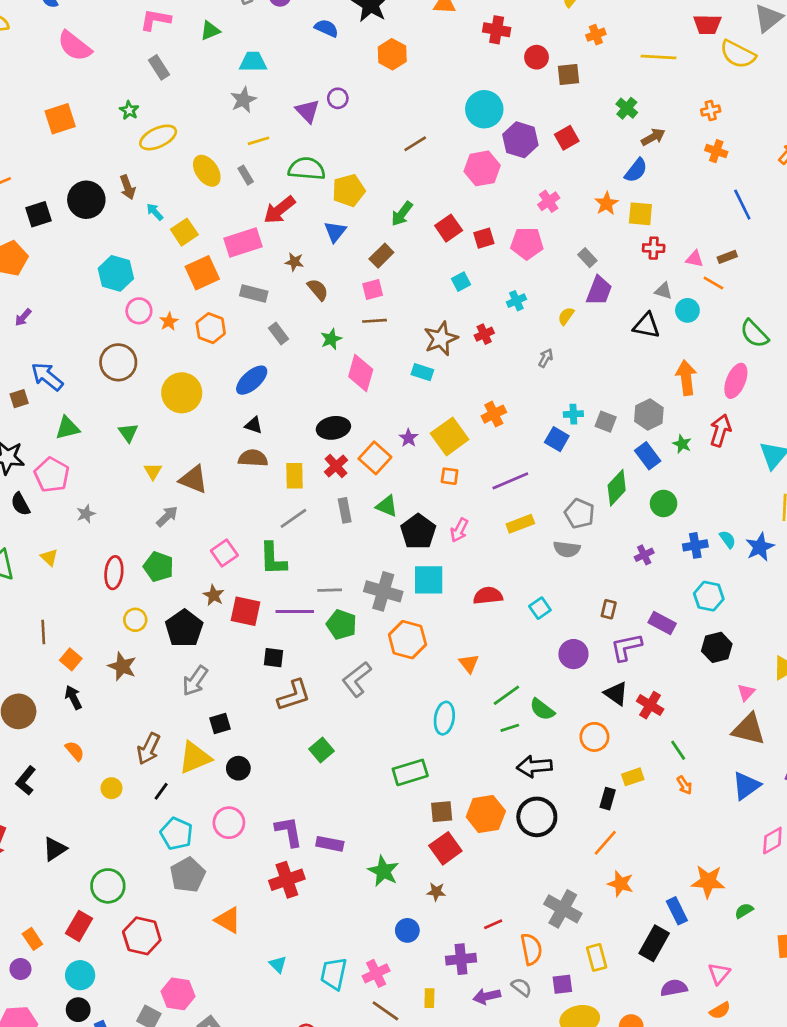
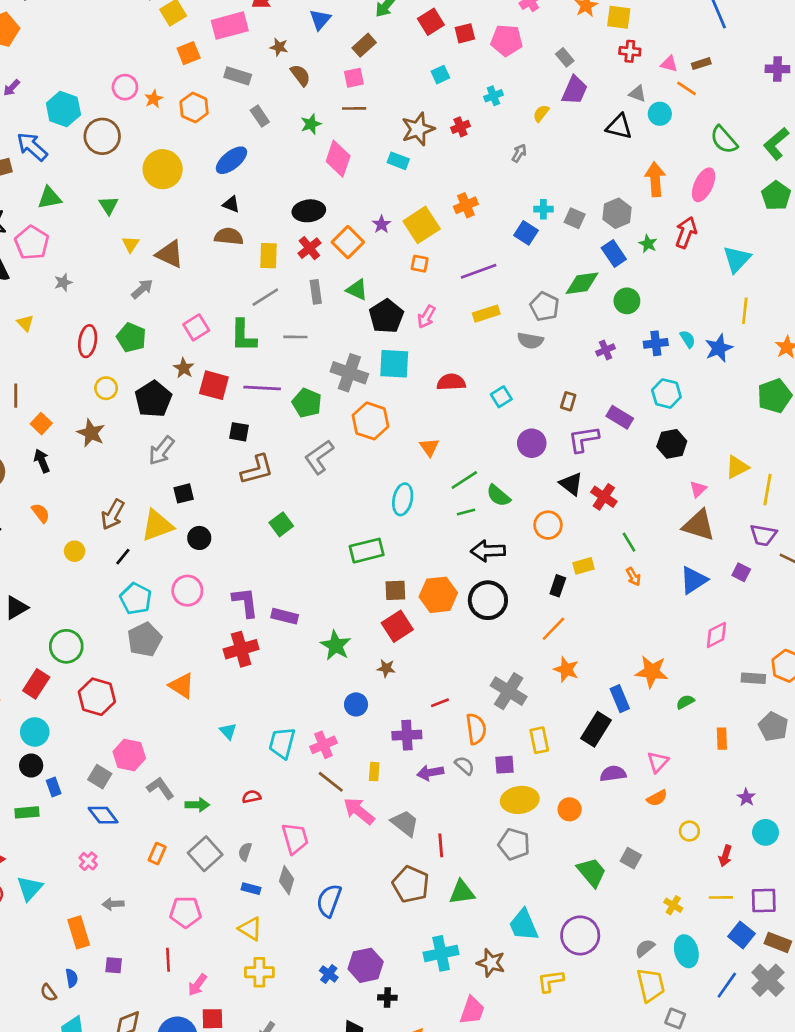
cyan hexagon: (116, 273) -> (63, 109), moved
orange square: (202, 273) -> (189, 53), size x0.7
green diamond: (617, 488) -> (582, 283), turned 36
gray line: (330, 590) -> (295, 337), moved

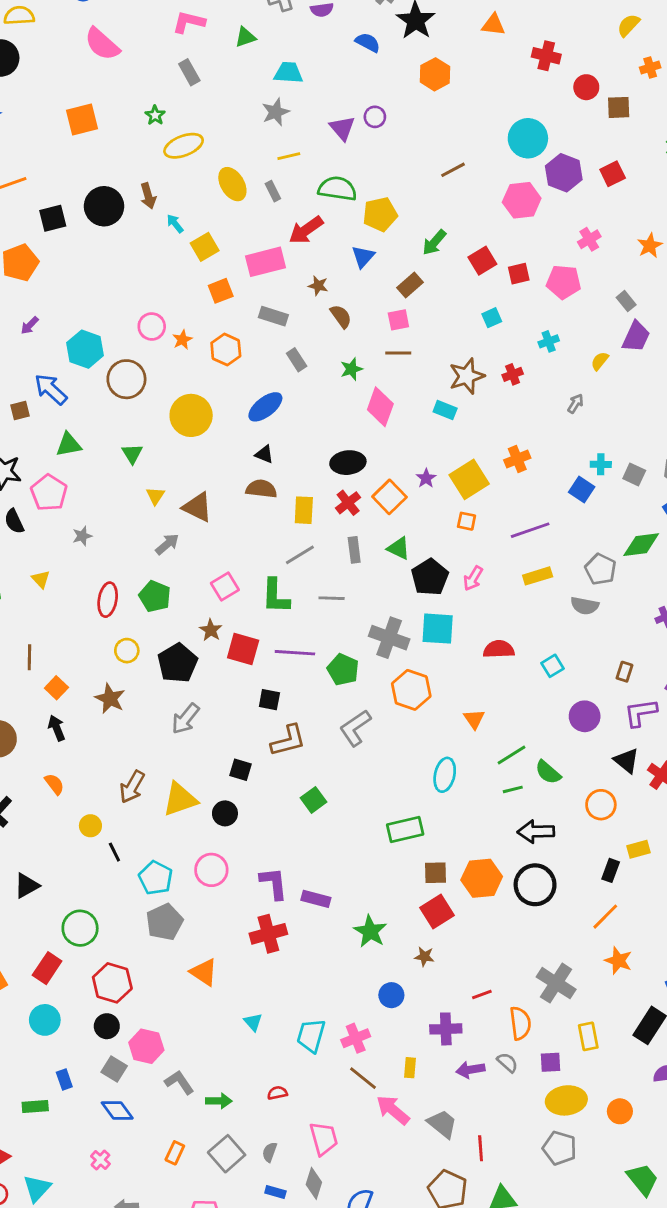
black square: (184, 493) -> (241, 770), moved, turned 30
black line: (123, 557) -> (114, 852), moved, turned -66
black circle: (31, 766) -> (107, 1026), moved

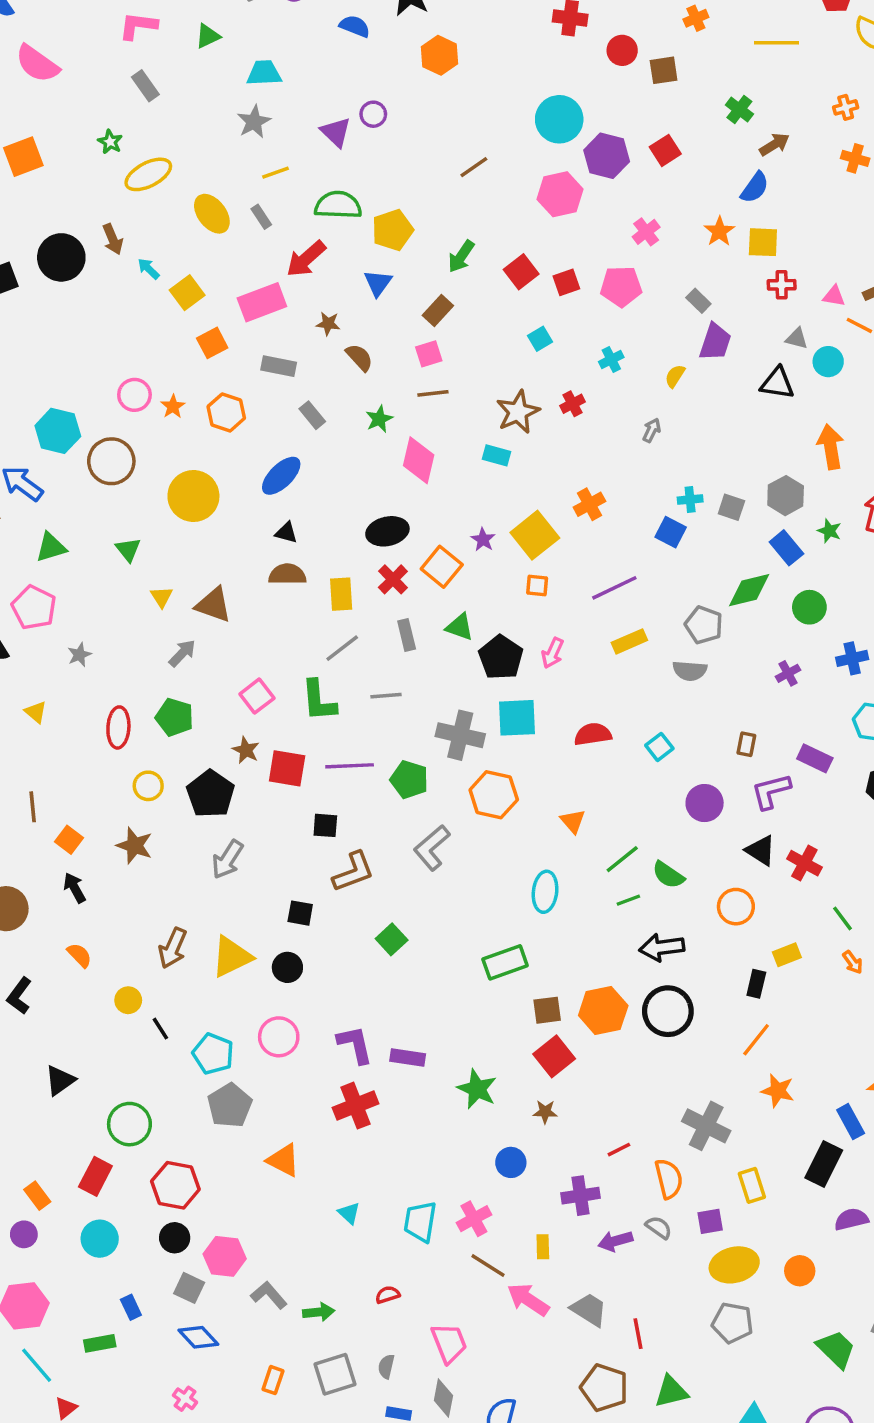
gray square: (227, 1154) -> (335, 1374), turned 30

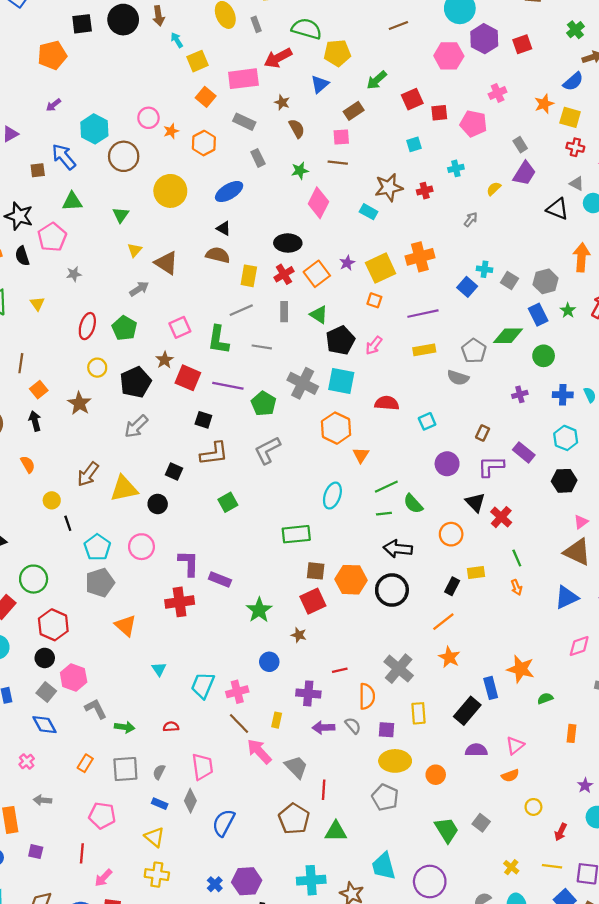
orange square: (212, 343) -> (206, 97), turned -36
orange cross: (589, 504) -> (420, 257), size x1.4
orange hexagon: (494, 795) -> (336, 428), moved

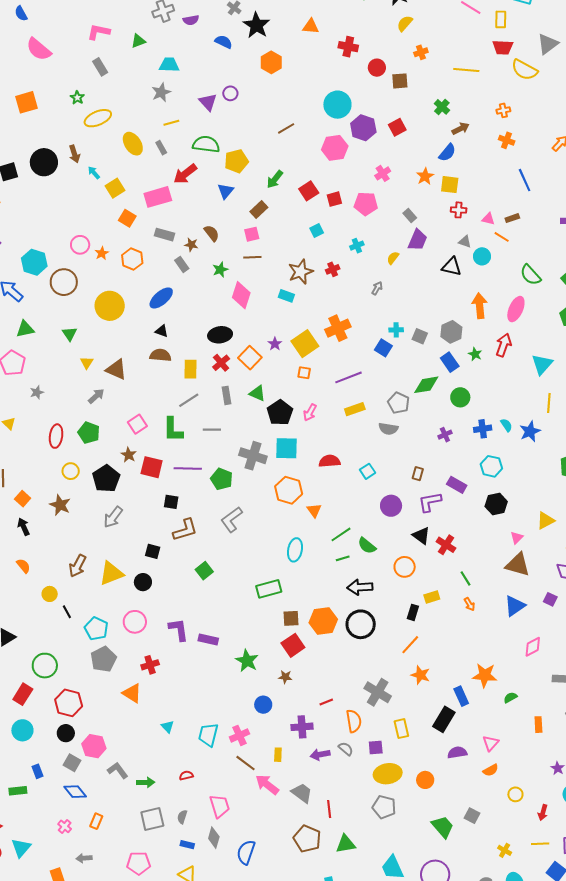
brown star: (282, 102) -> (191, 245), moved
red cross: (180, 602) -> (150, 665), moved, size x0.7
orange rectangle: (85, 763) -> (96, 821), moved

